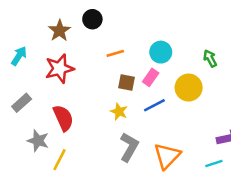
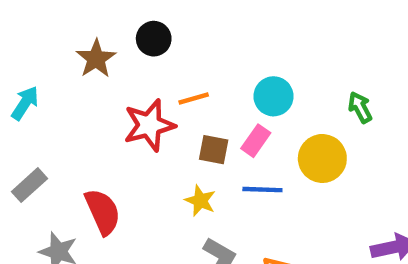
red star: (59, 69) -> (149, 125), moved
blue line: (154, 105) -> (262, 190), turned 30

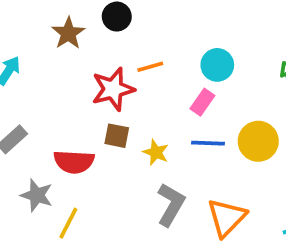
brown square: (214, 150) -> (117, 136), moved
yellow circle: (322, 158) -> (258, 141), moved
red semicircle: (103, 212) -> (74, 162), turned 117

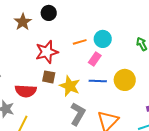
orange line: (150, 67) -> (80, 42), moved
yellow star: (156, 152) -> (70, 86), size x1.5

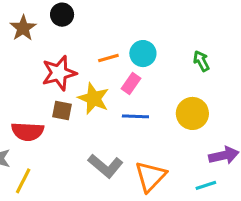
yellow circle: (125, 80) -> (192, 113), moved
yellow star: (70, 86) -> (94, 98), moved
gray L-shape: (78, 114) -> (105, 166), turned 100

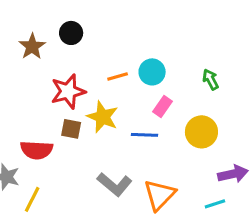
pink rectangle: (131, 83) -> (163, 106), moved

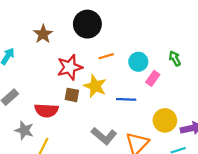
black circle: (71, 33) -> (87, 24), moved, size x1.6
cyan circle: (152, 72) -> (138, 62), moved
pink rectangle: (163, 106) -> (153, 78), moved
yellow circle: (201, 132) -> (165, 120), moved

